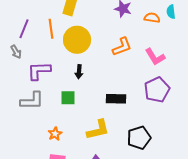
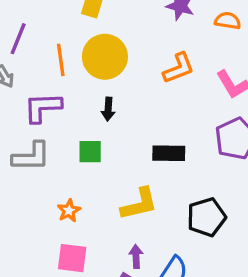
orange line: (51, 29) -> (61, 60), moved

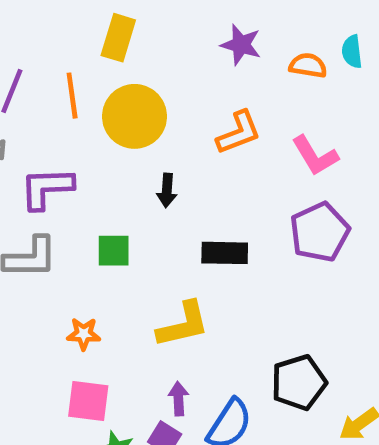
orange line: (61, 60) -> (72, 96), moved
black arrow: (108, 109) -> (167, 190), moved
orange star: (69, 211) -> (84, 334), turned 30
black pentagon: (206, 217) -> (299, 382), moved

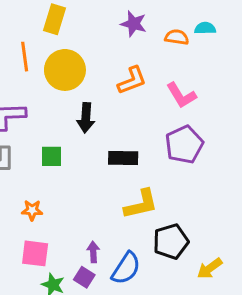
cyan semicircle: (352, 52) -> (205, 28), turned 96
black arrow: (167, 190) -> (86, 118), size x1.4
yellow L-shape: (183, 325) -> (141, 204), moved

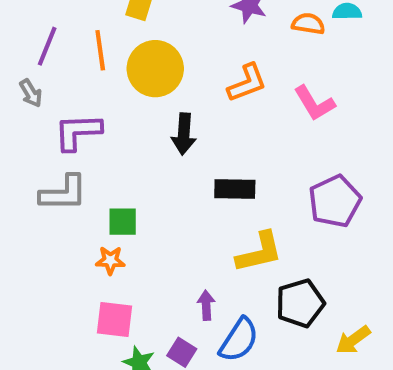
purple pentagon: (184, 145) -> (335, 201), moved
green square: (51, 156) -> (123, 222), moved
purple arrow: (93, 252) -> (206, 305), moved

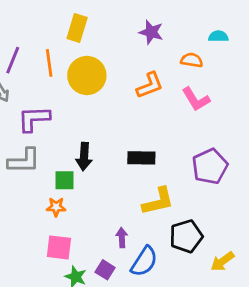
orange semicircle: (308, 24) -> (192, 60), moved
black arrow: (184, 134) -> (84, 157), moved

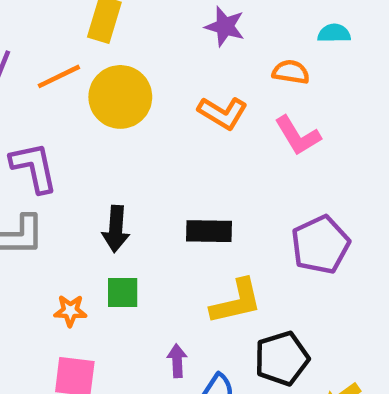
orange line: (49, 63) -> (59, 76), turned 72
orange L-shape: (150, 85) -> (223, 113), turned 52
purple L-shape: (34, 119) -> (34, 167), turned 80
green square: (64, 180) -> (123, 293), moved

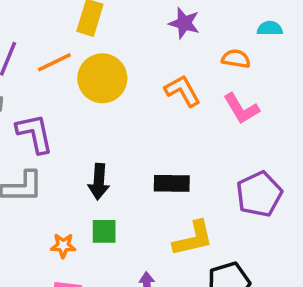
orange L-shape: (223, 113) -> (182, 91), turned -150

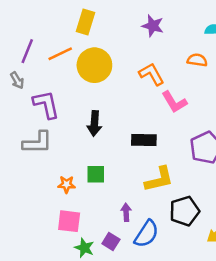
orange semicircle: (236, 59) -> (197, 60), moved
pink L-shape: (241, 109) -> (174, 102), moved
black arrow: (99, 182) -> (94, 124), moved

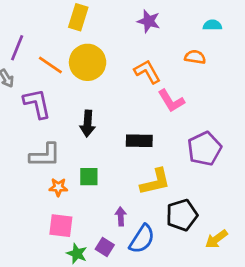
orange line: (60, 54) -> (50, 65), moved, turned 60
gray L-shape: (37, 143) -> (45, 155), moved

